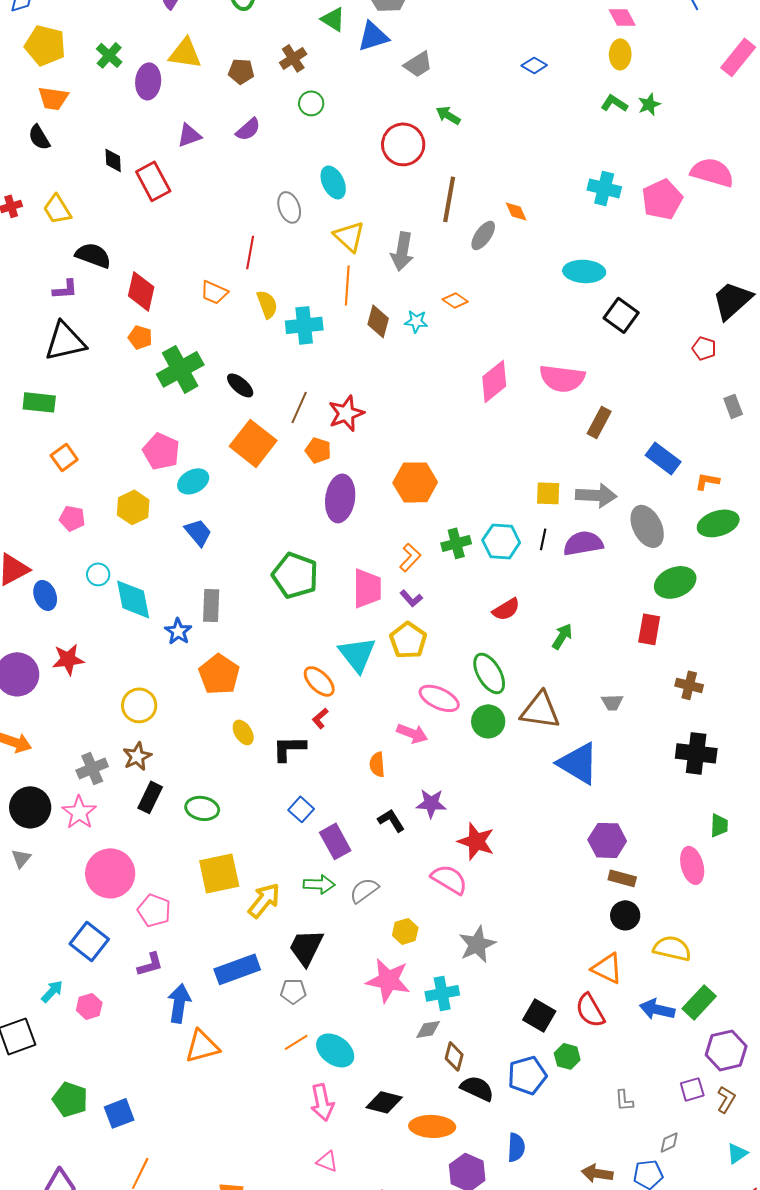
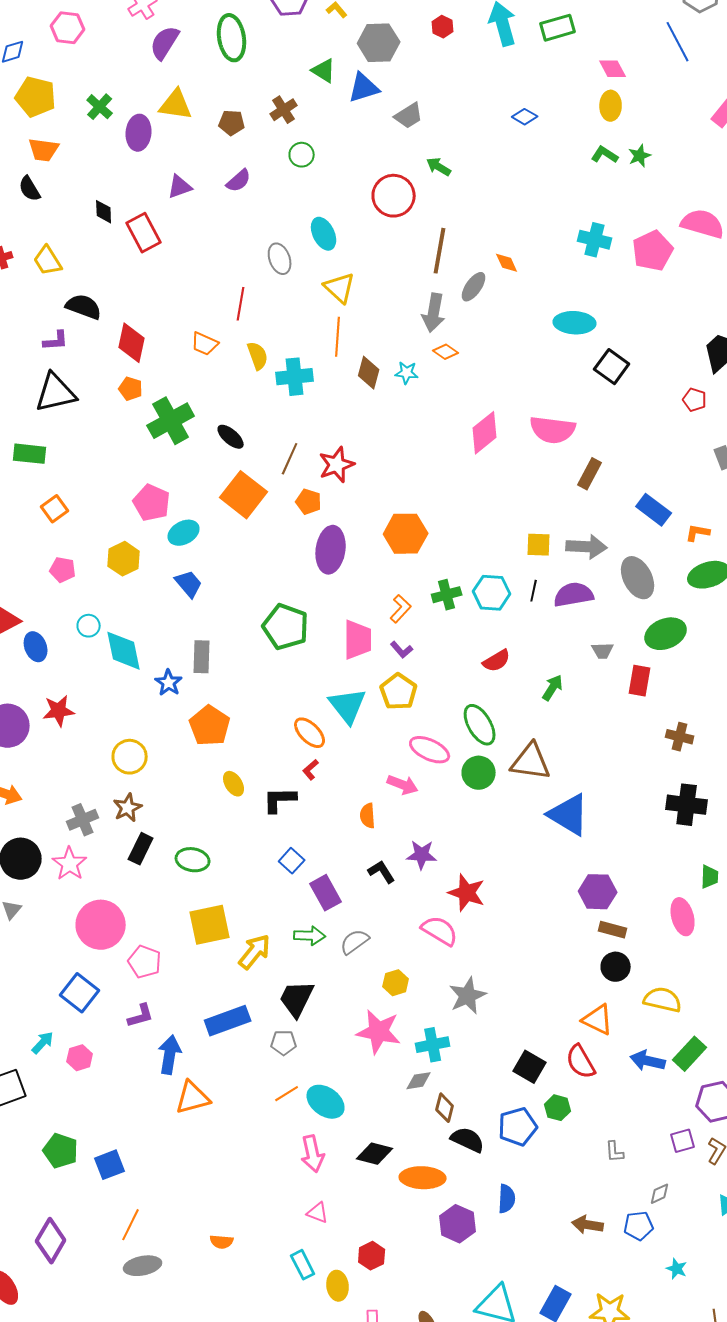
gray arrow: (402, 251) -> (434, 313), moved
gray trapezoid: (612, 702) -> (603, 651), moved

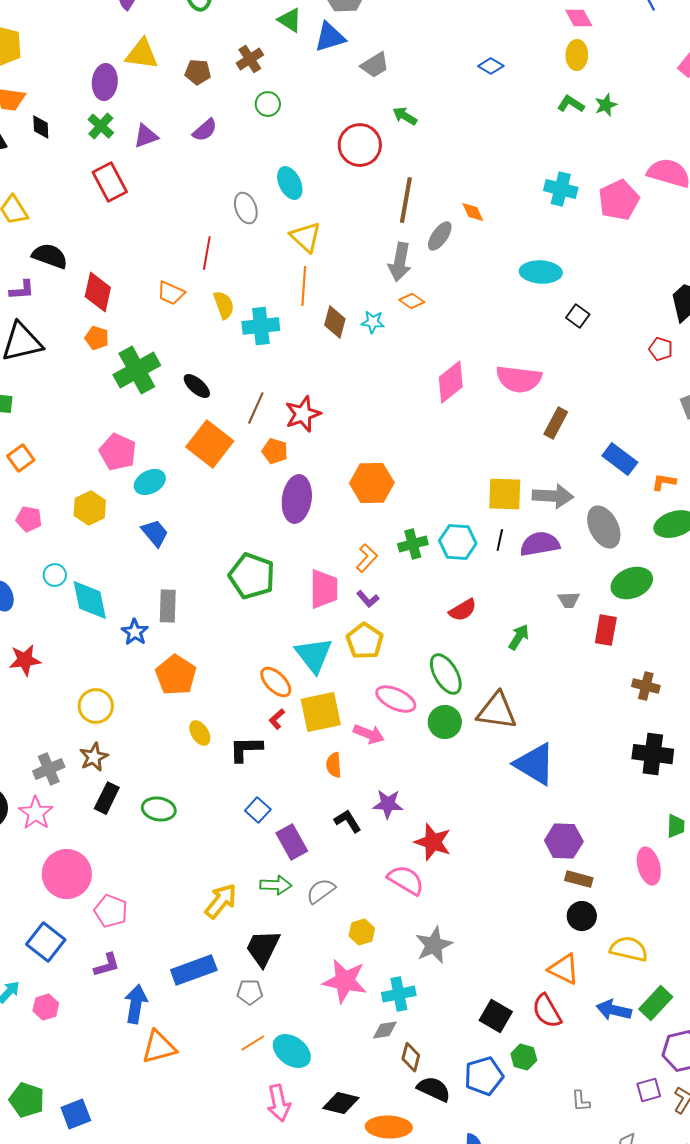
green cross: (100, 107) -> (101, 126), moved
black diamond: (104, 212) -> (41, 127), moved
black square: (612, 367) -> (578, 316), size x0.7
yellow square: (539, 545) -> (505, 494), size x1.4
yellow square: (210, 925) -> (321, 712), moved

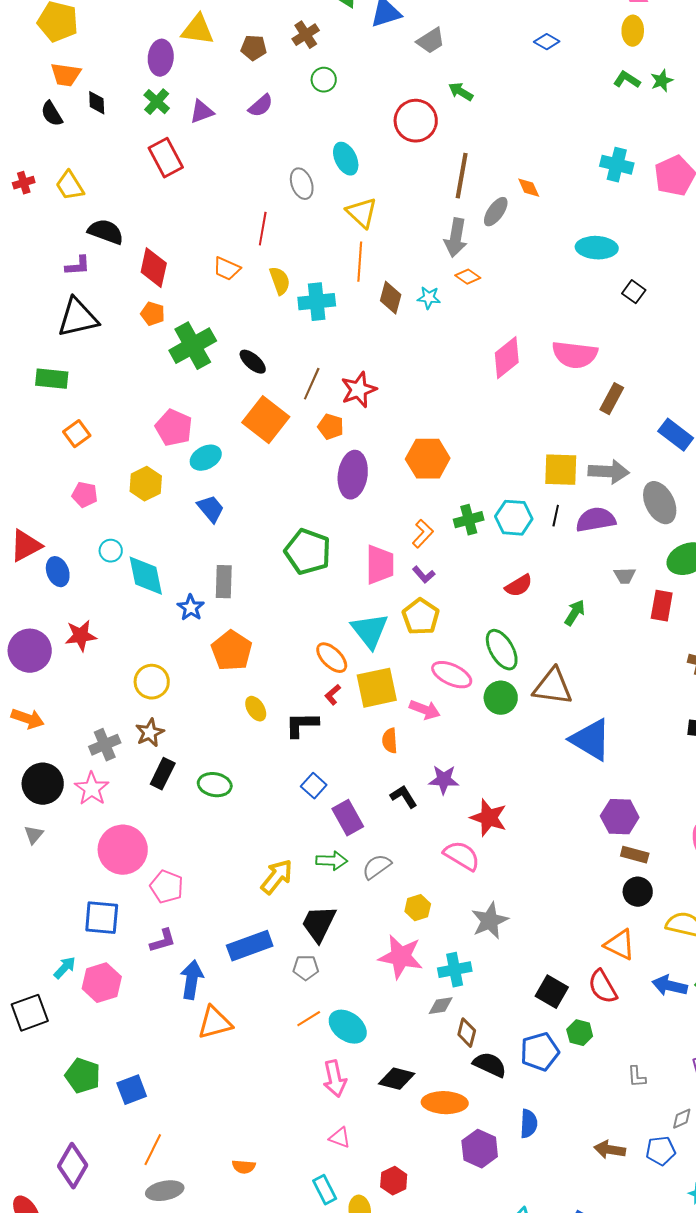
blue square: (46, 942) -> (102, 918), turned -33
pink hexagon: (46, 1007) -> (102, 983), size x1.5

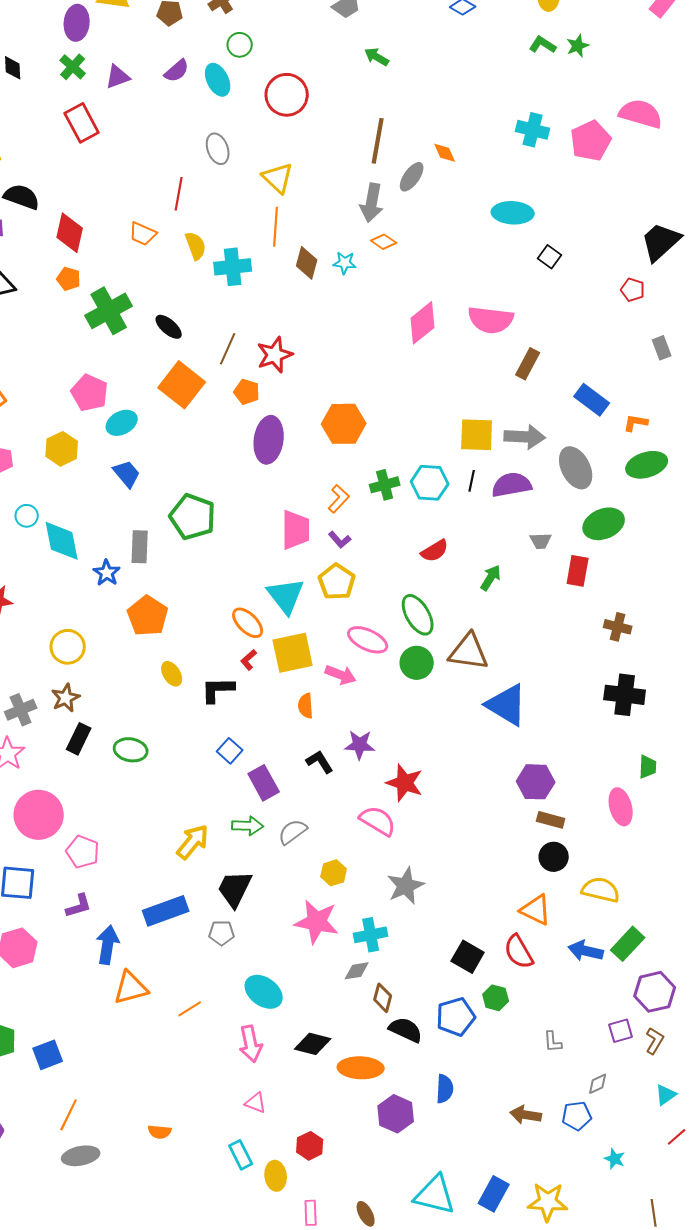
red circle: (416, 121) -> (287, 95), moved
cyan ellipse: (346, 159) -> (218, 80), moved
green pentagon: (308, 552) -> (193, 517), moved
orange line: (309, 1019) -> (190, 1009), moved

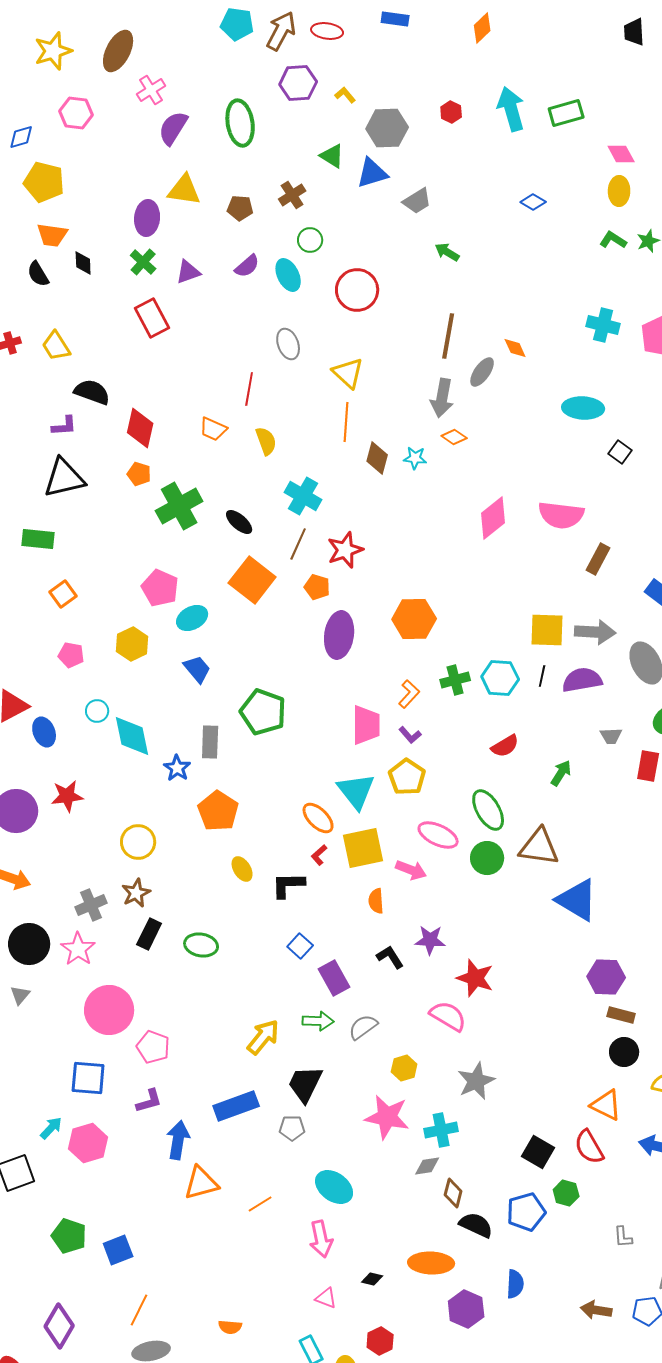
cyan cross: (233, 267) -> (303, 496), moved, turned 36
black diamond: (313, 1044) -> (372, 1279), moved, size x0.6

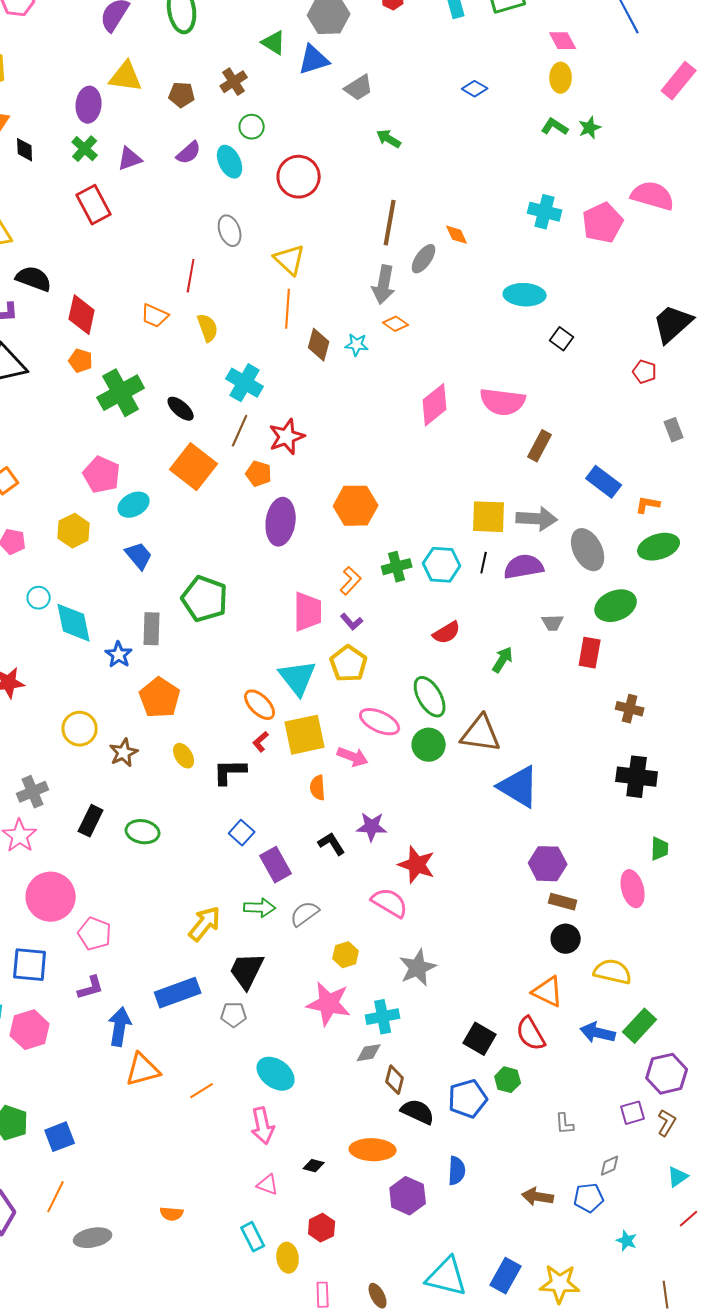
brown star: (136, 893) -> (124, 753), moved
orange line: (139, 1310) -> (56, 1197), moved

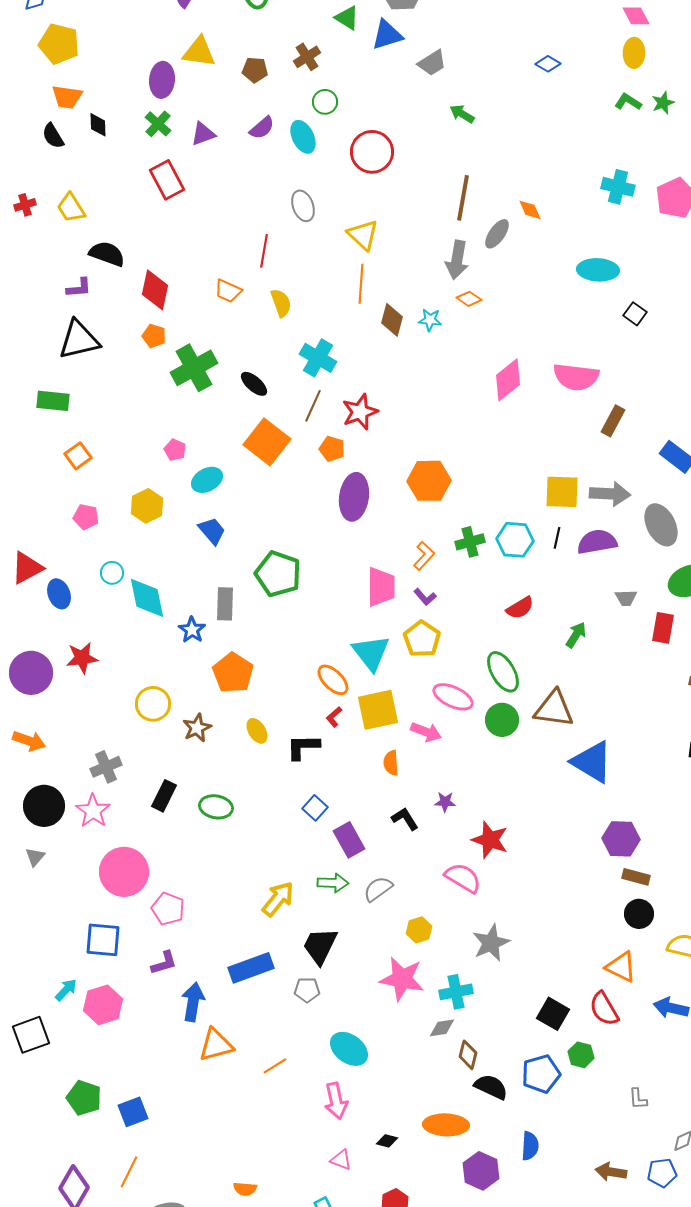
pink pentagon: (102, 475) -> (175, 450), size x0.6
purple star: (372, 827) -> (445, 802), size x0.7

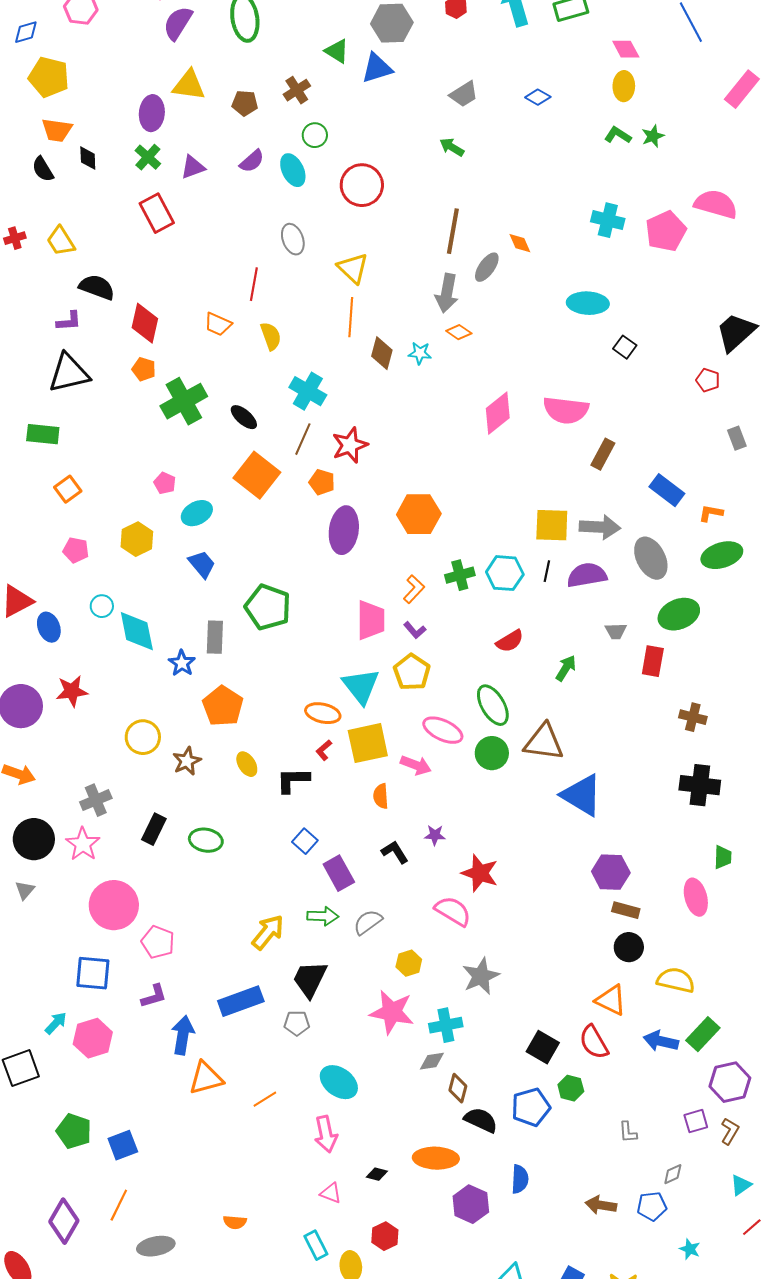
gray trapezoid: (432, 63) -> (464, 94), moved
orange ellipse: (333, 680) -> (323, 713), turned -32

